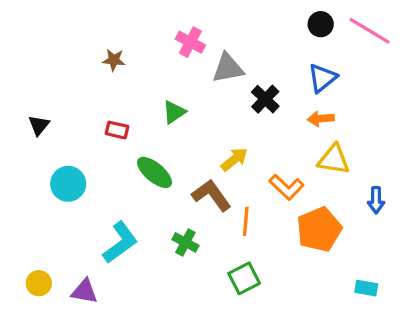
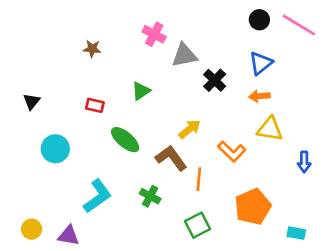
orange pentagon: (319, 229) -> (253, 207), moved

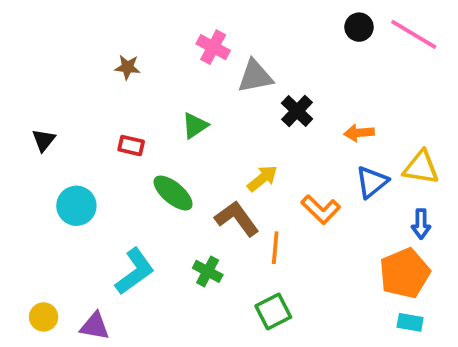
blue triangle: (261, 63) -> (372, 182), moved
yellow triangle: (270, 129) -> (421, 167), moved
orange pentagon: (253, 207) -> (405, 273), moved

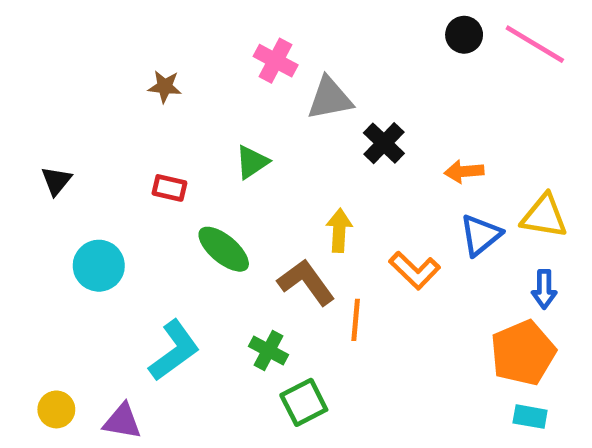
yellow arrow: (262, 178) -> (339, 230), turned -48
green square: (273, 312) -> (304, 402), moved

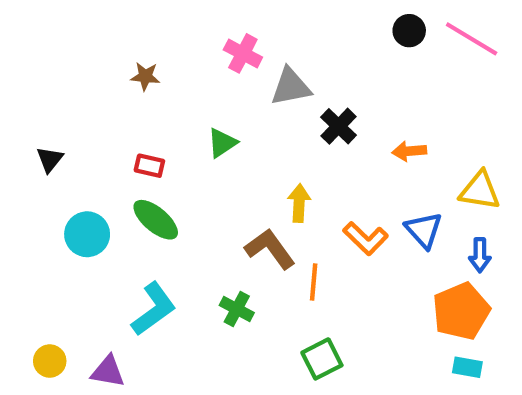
blue triangle: (481, 235) -> (424, 230), moved, turned -33
green ellipse: (224, 249) -> (156, 220), moved
green square: (304, 402) -> (322, 359), moved

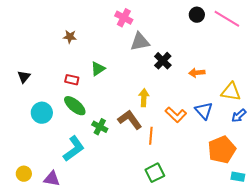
pink cross: (243, 53) -> (124, 18), moved
green triangle: (222, 143) -> (98, 69), moved
blue arrow: (480, 255) -> (239, 116), moved, turned 49
green cross: (237, 309) -> (100, 127), moved
cyan rectangle: (467, 367) -> (238, 177), moved

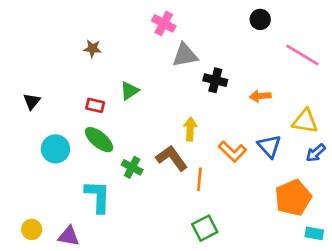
pink line: (227, 19) -> (302, 55), moved
black cross: (163, 61) -> (215, 80), turned -30
cyan L-shape: (74, 149) -> (98, 196), turned -52

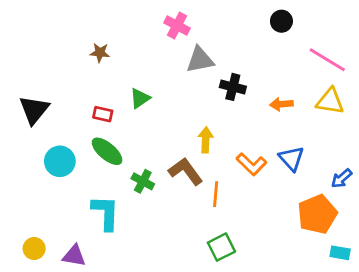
black triangle: (32, 101) -> (34, 110), size x1.6
yellow triangle: (305, 121) -> (330, 101), moved
blue arrow: (316, 153) -> (342, 178), moved

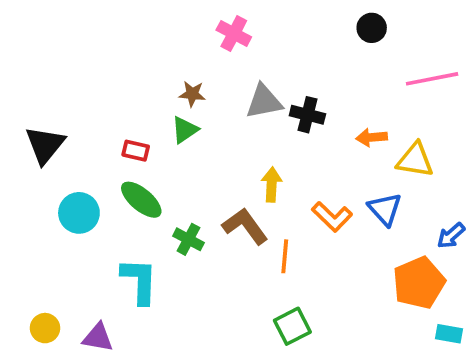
brown star: (100, 53) -> (192, 94), moved
gray triangle: (200, 60) -> (264, 101), moved
pink line: (327, 60) -> (432, 79), turned -42
yellow triangle: (330, 101) -> (415, 160), moved

